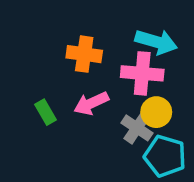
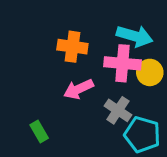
green rectangle: (46, 112) -> (39, 132), moved
yellow circle: (156, 112) -> (150, 72), moved

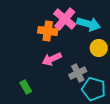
pink cross: (122, 63) -> (65, 19), moved, turned 35
gray cross: (118, 110) -> (78, 73), turned 30

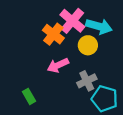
orange cross: (48, 31) -> (53, 34), turned 30
yellow circle: (99, 48) -> (88, 45), moved

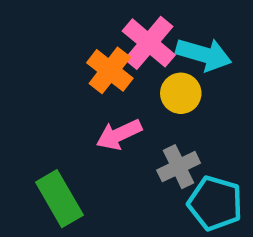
green rectangle: (29, 96) -> (59, 199), size x1.6

